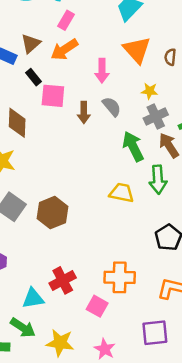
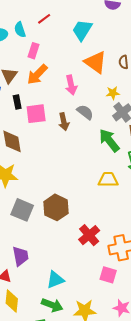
black rectangle: (33, 77) -> (17, 102), turned 40
red cross: (63, 280) -> (89, 235), moved

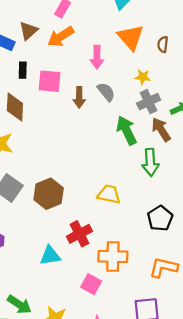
black rectangle: (17, 102) -> (23, 70), moved
yellow trapezoid: (108, 180) -> (109, 194), moved
cyan triangle: (55, 280) -> (50, 256), moved

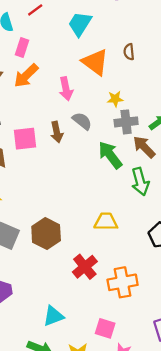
brown semicircle: (163, 44) -> (129, 52), moved
pink square: (50, 81) -> (25, 139), moved
gray cross: (149, 102) -> (126, 122), turned 30
cyan triangle: (50, 256) -> (53, 316), moved
pink square: (91, 284) -> (105, 328), moved

